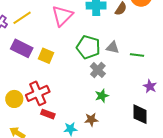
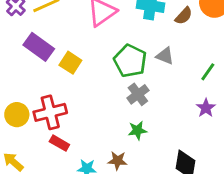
gray triangle: (113, 48) -> (165, 56), moved
green line: (137, 55) -> (208, 72), moved, turned -72
purple star: (150, 86) -> (206, 108), moved

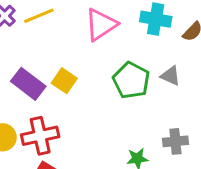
purple rectangle: (39, 47) -> (28, 84), moved
gray cross: (138, 94) -> (175, 141), moved, turned 30

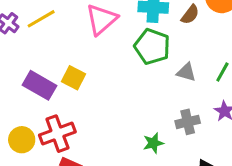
gray triangle: (170, 76) -> (186, 72), moved
green pentagon: (131, 80) -> (152, 47), moved

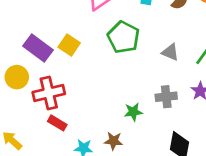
green pentagon: (152, 47) -> (123, 37), moved
yellow circle: (22, 140) -> (17, 77), moved

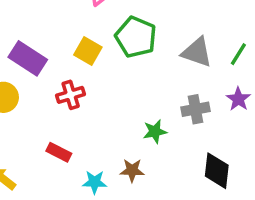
yellow square: (69, 45) -> (88, 51), moved
gray triangle: (170, 52) -> (197, 52), size x1.4
red cross: (49, 93) -> (71, 95), moved, size x0.7

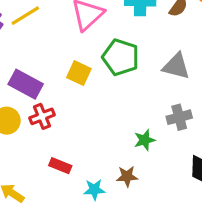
red cross: (71, 95) -> (42, 116), moved

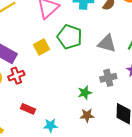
yellow square: (79, 73) -> (42, 47), turned 35
brown star: (127, 176) -> (87, 115), moved

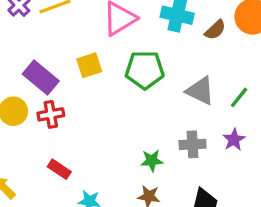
green pentagon: (70, 37) -> (145, 70), turned -30
yellow square: (42, 47) -> (89, 65), moved

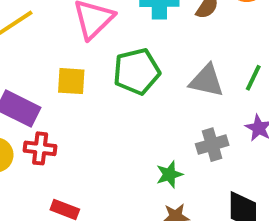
yellow square: (89, 65) -> (71, 81), turned 35
red cross: (51, 114) -> (40, 148), turned 30

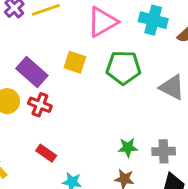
gray cross: (212, 145) -> (164, 151), moved

